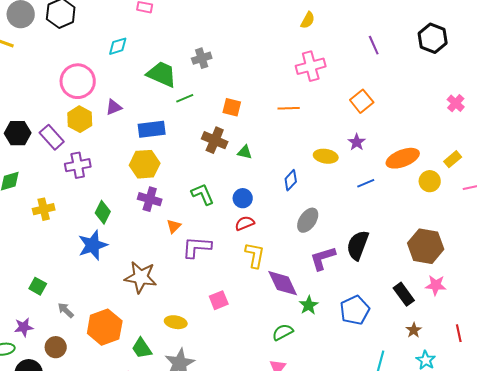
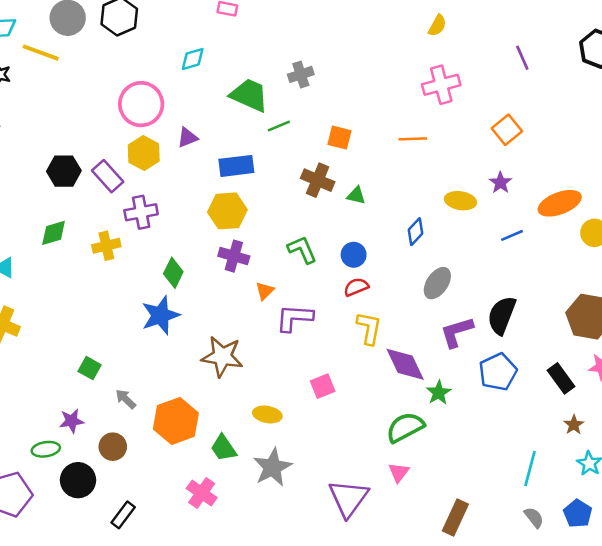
yellow cross: (44, 209) -> (106, 246), moved
blue pentagon: (355, 310) -> (498, 372), moved
green semicircle: (283, 332) -> (405, 427), size x1.4

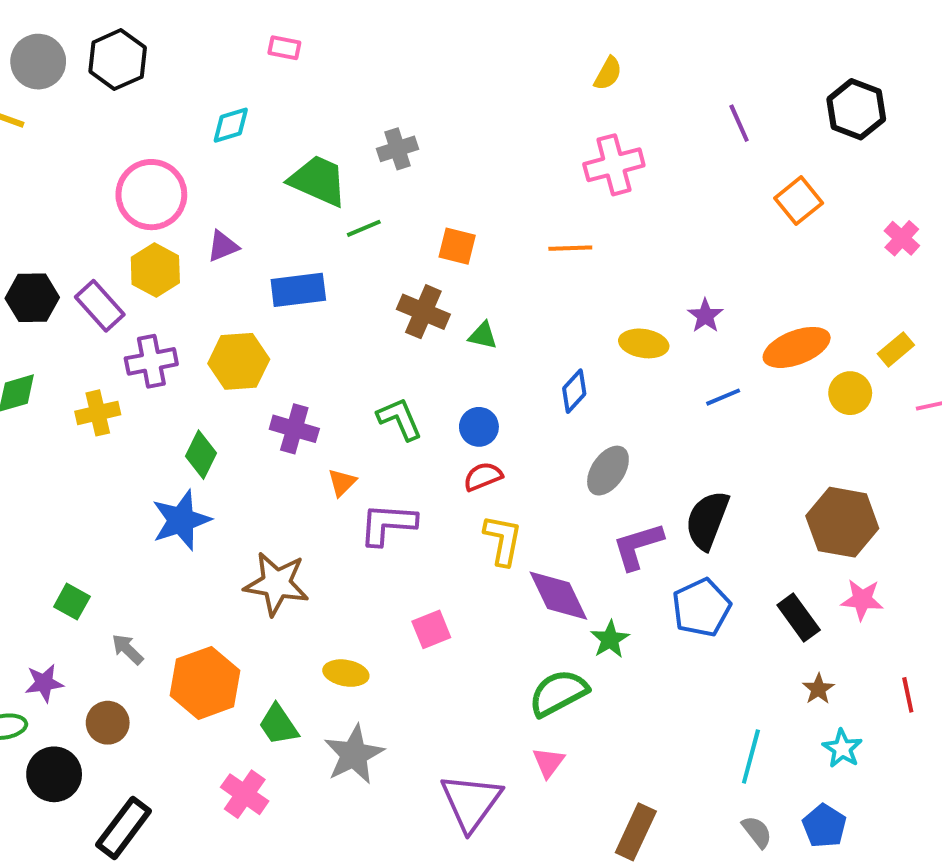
orange square: (507, 130) -> (799, 201), moved
yellow hexagon: (227, 211) -> (239, 361), moved
black rectangle: (123, 515) -> (124, 828), size x1.4

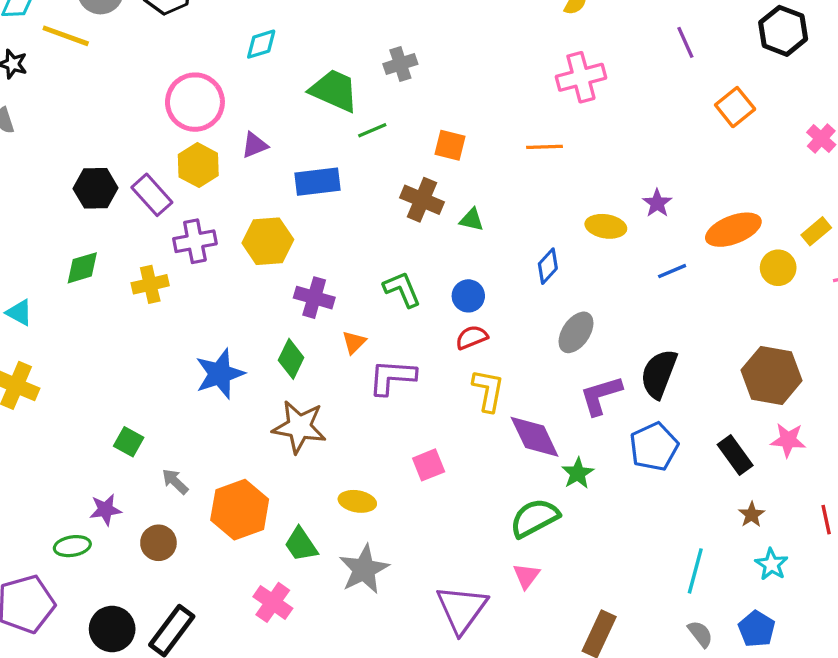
green diamond: (201, 455) -> (291, 359), moved
black circle: (54, 774) -> (112, 629), moved

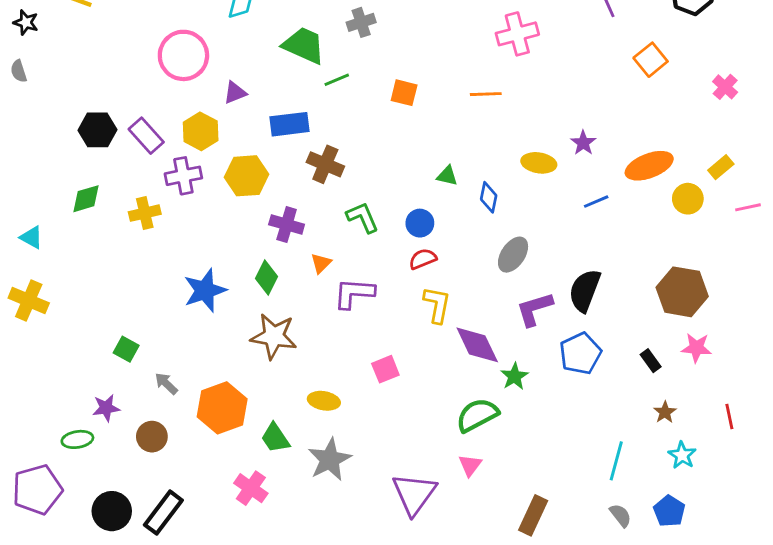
yellow hexagon: (198, 165) -> (201, 131), moved
brown cross: (422, 200) -> (325, 164), moved
green triangle: (472, 220) -> (447, 176), moved
blue diamond: (548, 266) -> (489, 197), turned -32
black rectangle: (735, 455) -> (651, 361), size x0.7

